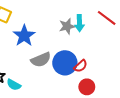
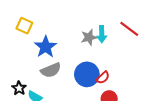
gray semicircle: (41, 60) -> (51, 70), moved

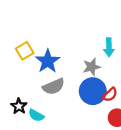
yellow square: (24, 26) -> (25, 51), moved, turned 35
gray star: (89, 37) -> (92, 67), moved

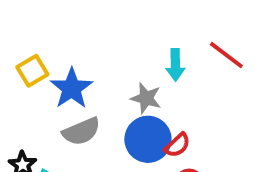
gray star: (92, 67) -> (146, 98), turned 30

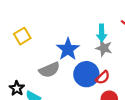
blue star: (72, 88) -> (68, 49), moved
gray star: (146, 98) -> (104, 48), moved

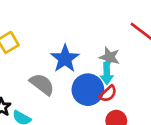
cyan arrow: (102, 33) -> (107, 73), moved
gray semicircle: (49, 70) -> (42, 84), turned -120

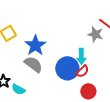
gray star: (109, 57) -> (95, 34), moved
blue star: (65, 59) -> (35, 45), moved

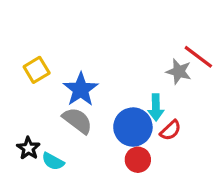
red semicircle: (82, 71) -> (171, 130), moved
red circle: (88, 91) -> (138, 160), moved

